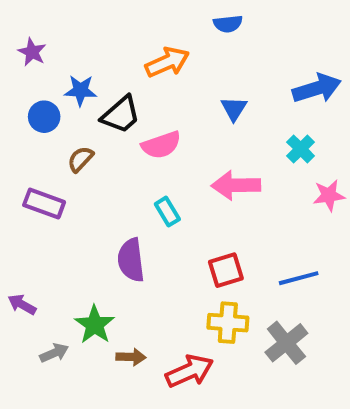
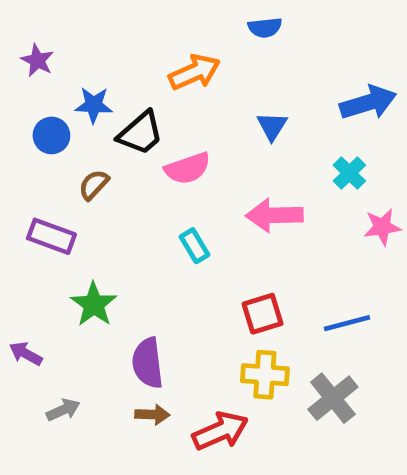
purple semicircle: (131, 260) -> (148, 363), moved
green star: (95, 325) -> (94, 304), moved

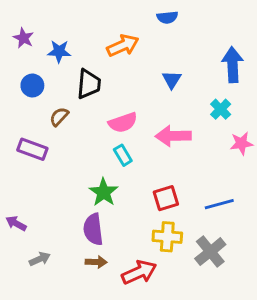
blue arrow: (368, 103) -> (233, 65), turned -76
blue star: (94, 105) -> (59, 51), moved
black trapezoid: (141, 133) -> (89, 84), turned -44
pink semicircle: (188, 168) -> (123, 123), moved
green star: (94, 304) -> (104, 192), moved

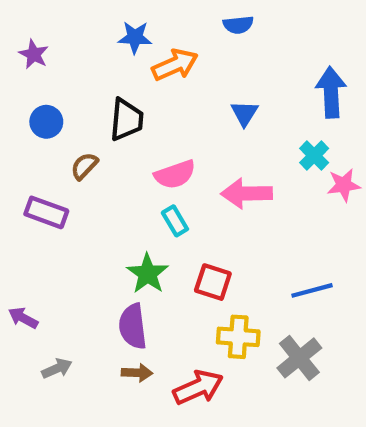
blue star: (59, 51) -> (135, 37), moved
pink star: (241, 143) -> (344, 185), moved
red square: (166, 198) -> (213, 282), moved, turned 35

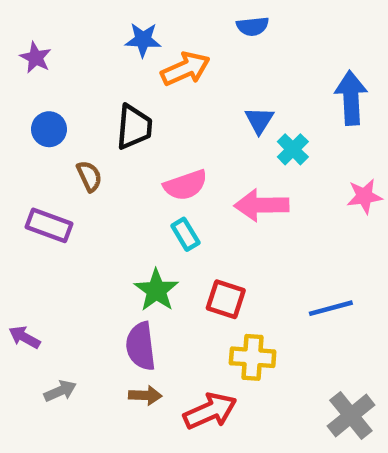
cyan cross: (314, 156) -> (293, 149), moved
brown semicircle: (84, 166) -> (89, 176), turned 112
gray cross: (299, 358) -> (351, 416), moved

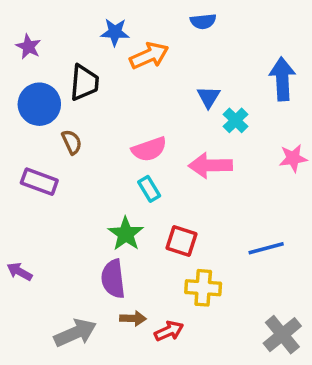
black trapezoid: (134, 127) -> (84, 83), moved
blue circle: (49, 129) -> (39, 104), size x1.5
gray arrow: (60, 391) -> (75, 333), moved, size x1.6
brown arrow: (145, 395) -> (133, 318), moved
red arrow: (210, 411) -> (169, 331), size x0.7

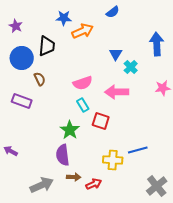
blue semicircle: (203, 21) -> (113, 12), turned -32
red square: (182, 241) -> (101, 121), moved
blue line: (266, 248) -> (138, 150), moved

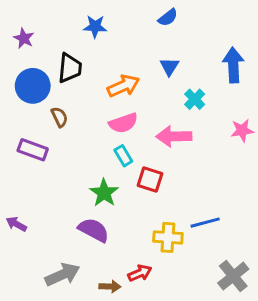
orange arrow: (83, 31) -> (123, 86), moved
blue triangle: (116, 54) -> (169, 67), moved
purple semicircle: (63, 155) -> (94, 230), turned 125
brown arrow: (74, 177) -> (110, 286), moved

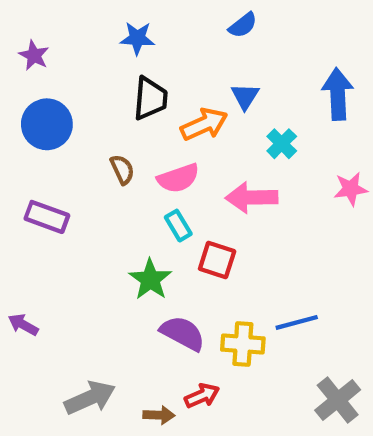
black trapezoid: (70, 68) -> (150, 98), moved
orange arrow: (123, 86) -> (204, 124), moved
brown semicircle: (59, 117) -> (122, 170), moved
purple semicircle: (94, 230) -> (183, 333), moved

